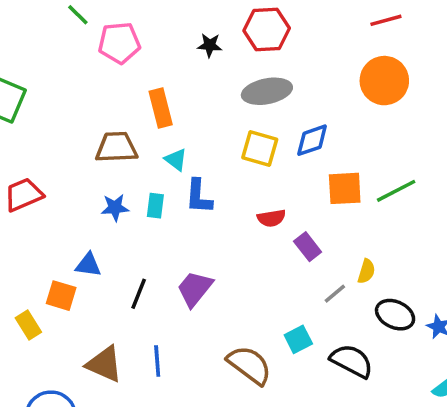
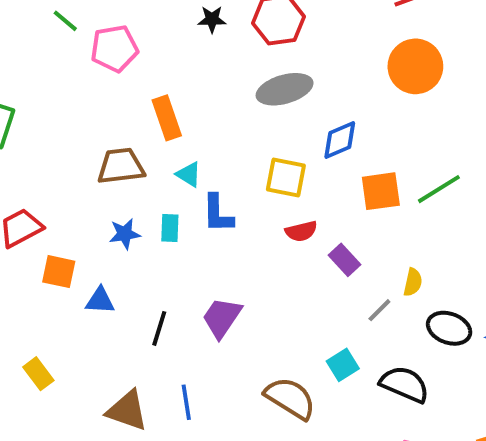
black star: (210, 45) -> (212, 19), moved
yellow square: (260, 148) -> (286, 178), moved
orange square: (61, 296) -> (59, 272), moved

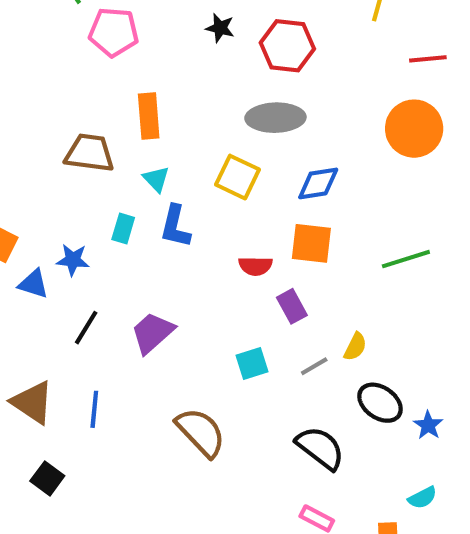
yellow square: (286, 178) -> (237, 177), moved
orange square: (381, 191) -> (311, 243), moved
blue star: (125, 234) -> (73, 260), moved
cyan square: (343, 365) -> (252, 363), moved

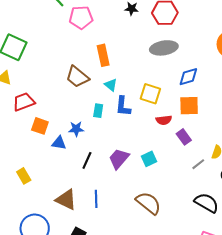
brown trapezoid: (90, 153) -> (77, 77), turned -140
yellow square: (237, 177) -> (150, 94), moved
cyan square: (252, 363) -> (149, 159), moved

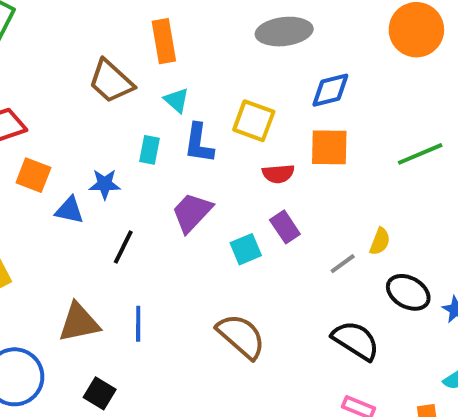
purple rectangle: (184, 137) -> (285, 227), moved
purple trapezoid: (119, 159) -> (192, 212), moved
brown triangle: (66, 200) -> (79, 323), turned -40

